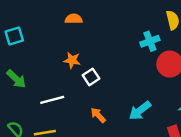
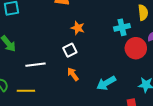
orange star: (72, 60) -> (78, 28), moved
orange arrow: (98, 115) -> (73, 74), moved

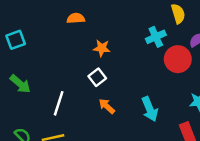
white line: (36, 65) -> (59, 103), turned -54
cyan arrow: (106, 83) -> (150, 109), turned -72

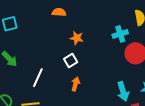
orange arrow: (107, 106) -> (75, 84), turned 56
cyan arrow: (150, 109) -> (123, 91), moved

